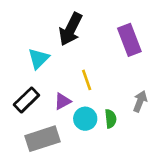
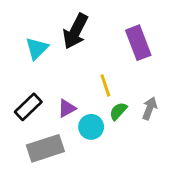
cyan triangle: (38, 59) -> (37, 48), moved
yellow line: (87, 80) -> (105, 85), moved
green semicircle: (111, 119) -> (118, 111), moved, turned -132

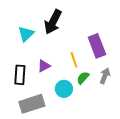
purple rectangle: (138, 43) -> (97, 46), moved
black rectangle: (28, 107) -> (20, 75), turned -42
purple triangle: (67, 108) -> (44, 66), moved

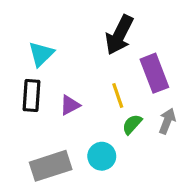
black arrow: (53, 22) -> (119, 35), moved
black rectangle: (20, 75) -> (31, 96), moved
cyan circle: (64, 89) -> (102, 156), moved

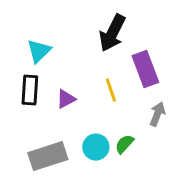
green semicircle: (132, 124) -> (124, 144), moved

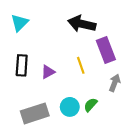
black arrow: (112, 33) -> (82, 24), turned 76
cyan triangle: (39, 51) -> (19, 23), moved

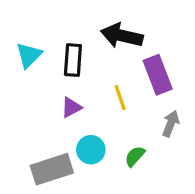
cyan triangle: (19, 23) -> (29, 55), moved
black rectangle: (22, 65) -> (73, 60), moved
cyan circle: (70, 107) -> (91, 150), moved

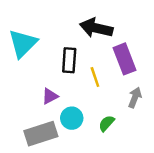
cyan triangle: (29, 55) -> (23, 43), size x1.4
black rectangle: (73, 60) -> (69, 60), moved
purple triangle: (71, 107) -> (50, 96), moved

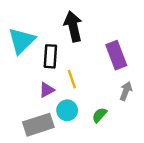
black arrow: (96, 28) -> (73, 26), moved, turned 64
black rectangle: (69, 60) -> (50, 56), moved
yellow line: (95, 77) -> (72, 79), moved

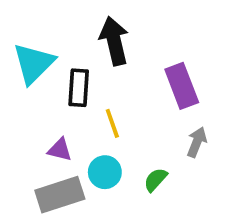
purple triangle: (47, 90) -> (60, 150), moved, turned 42

